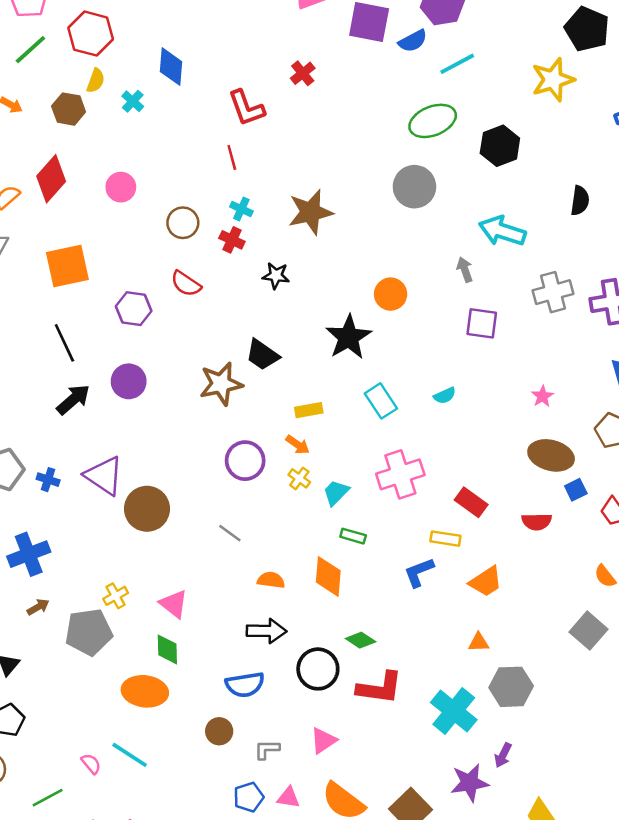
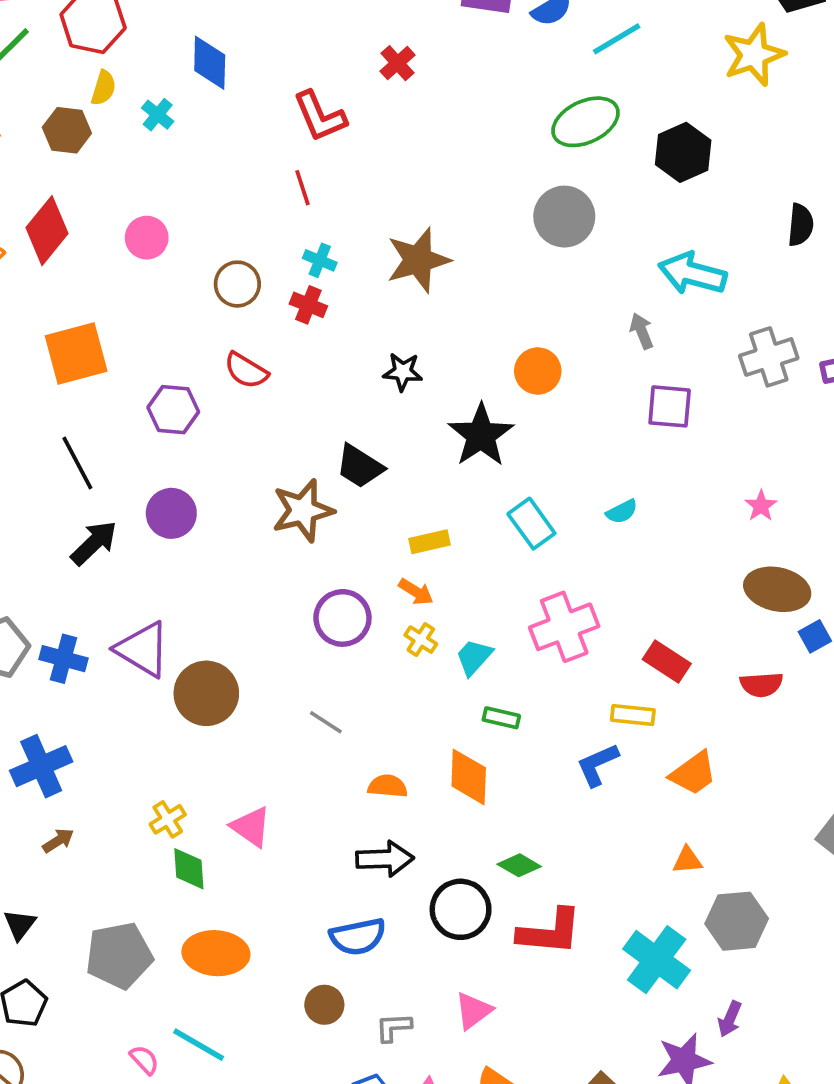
black star: (276, 276) -> (403, 372), moved
blue cross: (48, 480) -> (64, 659), size x1.4
gray pentagon: (89, 632) -> (119, 955), moved
green diamond: (167, 649) -> (189, 869), moved

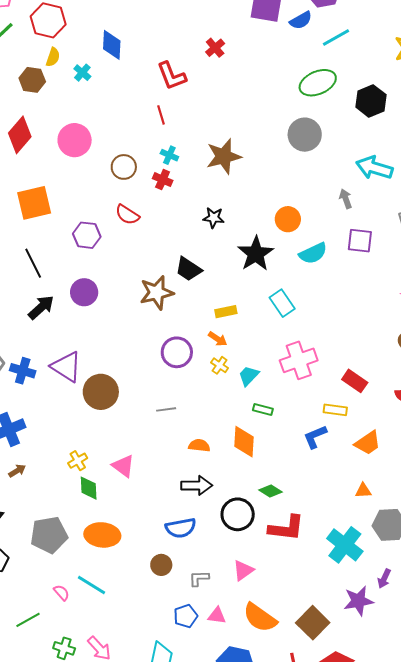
pink circle: (147, 238) -> (75, 140), size x1.4
cyan semicircle: (622, 512) -> (313, 253), moved, size x1.6
gray line: (326, 722) -> (166, 409), turned -42

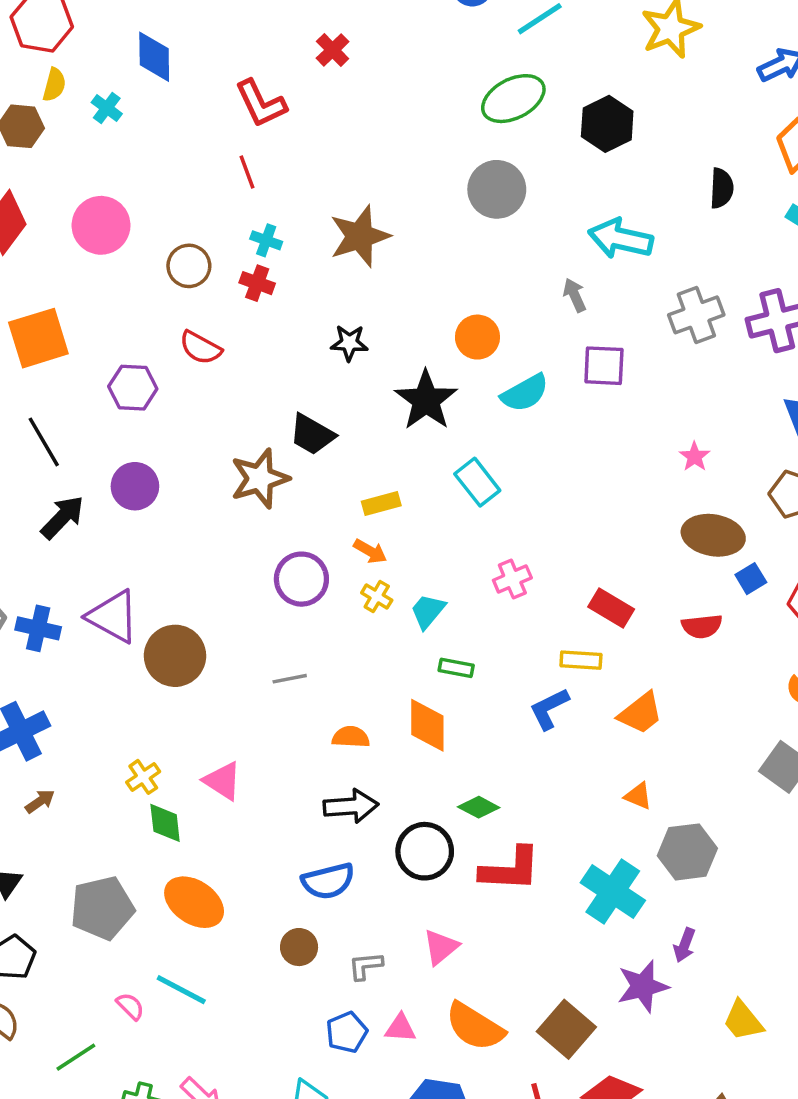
pink cross: (299, 360) -> (512, 579), size x0.6
orange triangle: (363, 491) -> (638, 796), turned 30
orange ellipse: (102, 535) -> (194, 902), turned 32

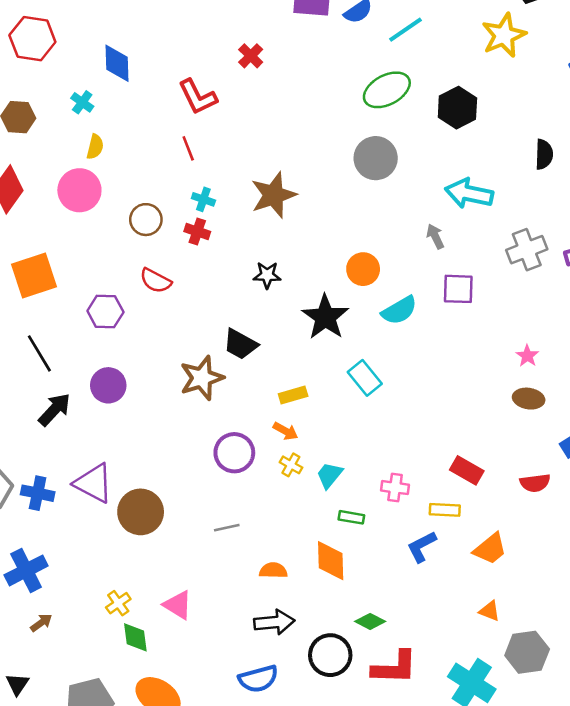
yellow semicircle: (54, 85) -> (95, 147), moved
brown ellipse: (713, 535) -> (529, 399), moved, size x0.7
pink cross: (512, 579) -> (395, 488), moved, turned 32

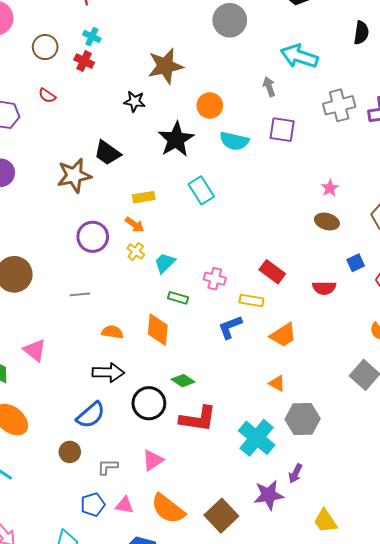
brown star: (273, 195) -> (165, 66), moved
red semicircle: (156, 281) -> (47, 96), size x0.7
cyan semicircle: (399, 310) -> (234, 141), turned 36
blue semicircle: (258, 679) -> (91, 415), turned -32

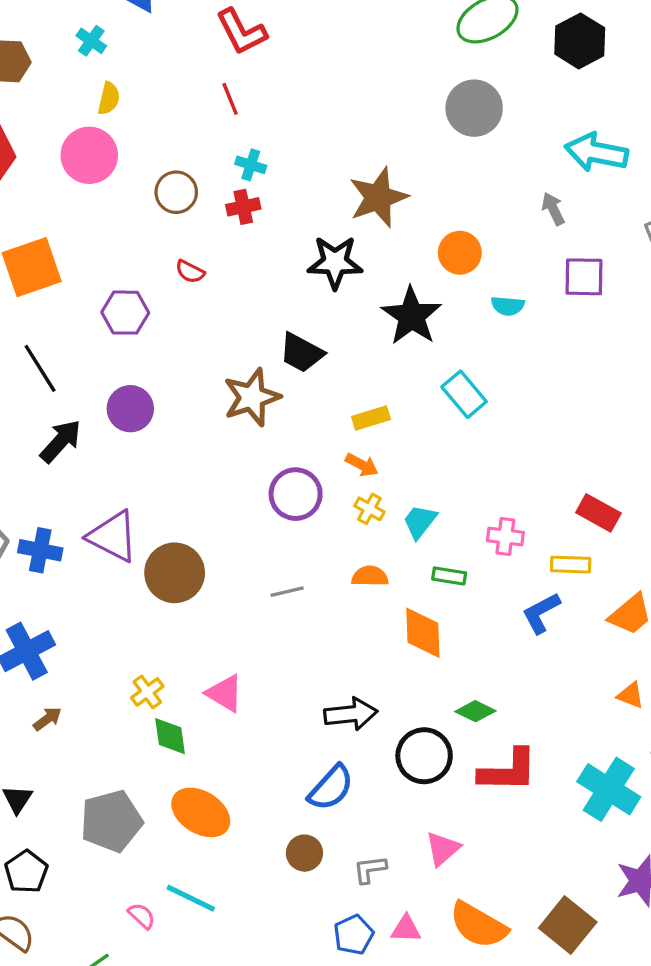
red cross: (84, 61) -> (243, 207), turned -30
black star: (134, 101) -> (335, 262), size x1.5
cyan semicircle: (234, 141) -> (508, 306), size x0.7
orange semicircle: (112, 332) -> (370, 576), moved

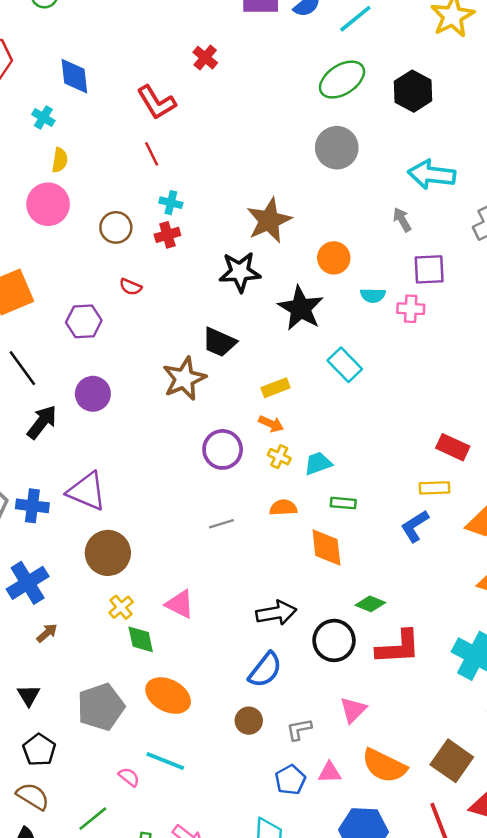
cyan trapezoid: (420, 522) -> (318, 463), turned 36
pink cross: (505, 537) -> (411, 309), moved
brown circle: (175, 573) -> (108, 553), moved

